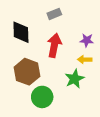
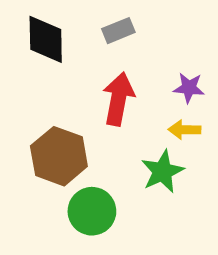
black diamond: (21, 32) -> (46, 39), moved

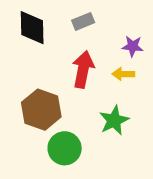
purple star: (189, 88) -> (133, 46), moved
yellow arrow: (184, 130) -> (123, 74), moved

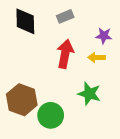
brown hexagon: (41, 110) -> (22, 100), moved
green star: (114, 120) -> (89, 94), turned -30

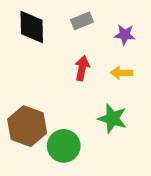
purple star: (104, 36) -> (125, 35), moved
red arrow: (65, 54) -> (82, 68), size x0.7

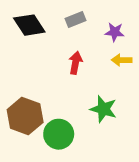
black diamond: (32, 27) -> (29, 25), turned -32
yellow arrow: (122, 73) -> (122, 60), moved

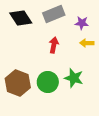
gray rectangle: (75, 19) -> (54, 14), size x1.5
green circle: (59, 134) -> (48, 82), moved

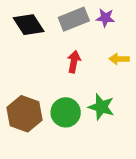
purple star: (82, 23) -> (105, 18), moved

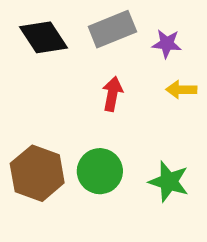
purple star: (105, 18) -> (167, 44), moved
green star: (101, 107) -> (169, 182), moved

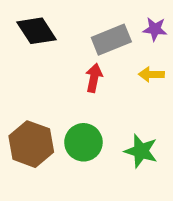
gray rectangle: (112, 29) -> (111, 40), moved
purple star: (167, 44) -> (155, 29), moved

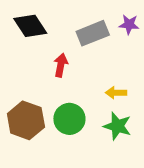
yellow arrow: (151, 74) -> (116, 93), moved
red arrow: (94, 78) -> (61, 65), moved

